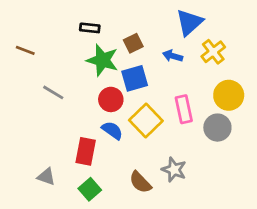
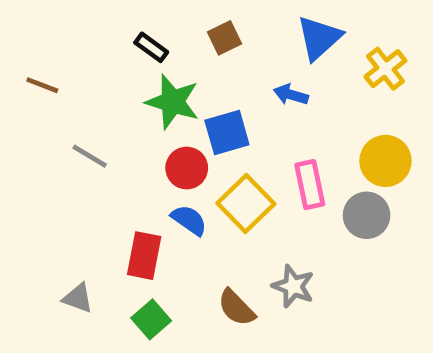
black rectangle: (90, 28) -> (151, 47), turned 30
brown square: (133, 43) -> (225, 38), moved
yellow cross: (213, 52) -> (385, 69), moved

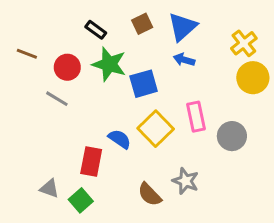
blue triangle: (319, 38) -> (183, 27), moved
yellow circle: (385, 161) -> (253, 78), moved
red circle: (187, 168) -> (67, 67), moved
green square: (151, 319) -> (81, 200), moved

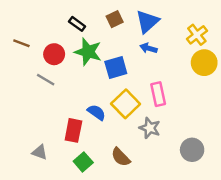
gray circle: (232, 136) -> (192, 150), moved
gray star: (186, 181) -> (150, 128), moved
green square: (81, 200) -> (83, 162), moved

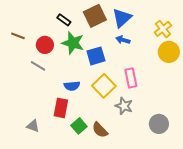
brown square: (115, 19) -> (95, 16), size x1.6
blue semicircle: (96, 112) -> (72, 86), moved, turned 140
green square: (83, 162) -> (79, 126), moved

